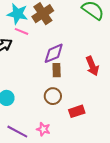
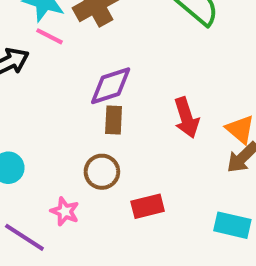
pink star: (43, 129) -> (65, 211), moved

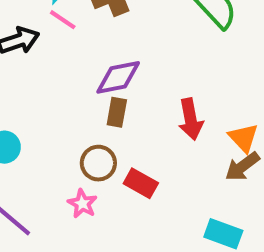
red rectangle: (148, 206) -> (141, 183), moved, turned 36
pink star: (65, 211) -> (82, 204), moved

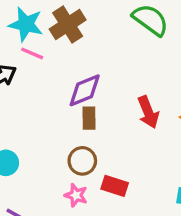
red rectangle: (141, 183) -> (115, 186), moved

